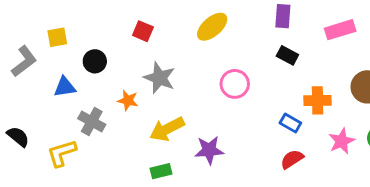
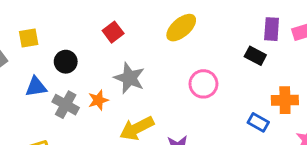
purple rectangle: (283, 16) -> (272, 29), moved
red square: (143, 31) -> (113, 32), turned 30
orange star: (128, 100) -> (98, 100), turned -30
gray cross: (92, 122) -> (66, 105), moved

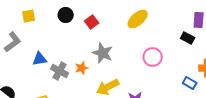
yellow square: (29, 38) -> (29, 16), moved
black circle: (66, 62) -> (66, 15), moved

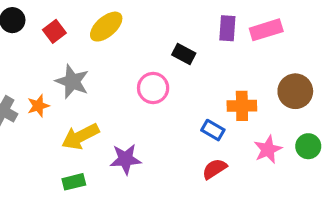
yellow ellipse: (138, 19) -> (106, 27), moved
black rectangle: (188, 38) -> (184, 54), moved

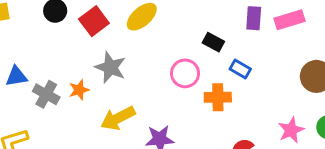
red square: (54, 31) -> (94, 21), size x1.4
orange cross: (242, 106) -> (218, 97), moved
blue rectangle: (213, 130) -> (240, 69), moved

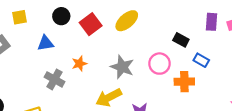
gray star: (110, 67) -> (122, 67), moved
blue triangle: (16, 76) -> (45, 43), moved
orange star: (79, 90) -> (79, 64), moved

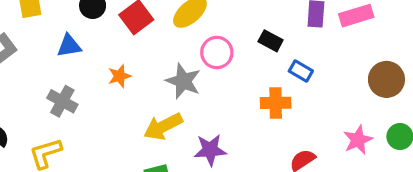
pink circle: (159, 64) -> (217, 53), moved
gray cross: (54, 79) -> (62, 101), moved

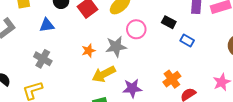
orange star: (119, 76) -> (89, 51), moved
gray star: (183, 81) -> (116, 47), turned -30
orange cross: (276, 103) -> (172, 79), moved, turned -36

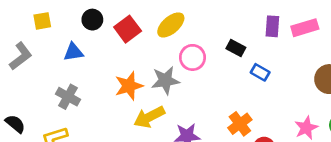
orange star: (89, 51) -> (129, 86), size x1.5

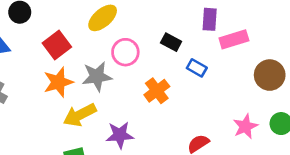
pink rectangle: (305, 28) -> (234, 39), moved
red square: (128, 29) -> (57, 45), moved
orange cross: (240, 124) -> (157, 91), moved

